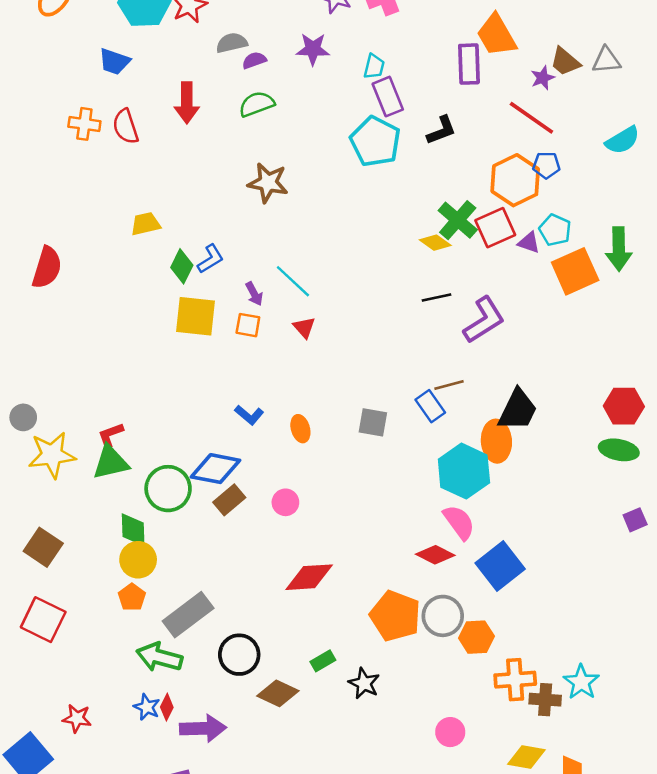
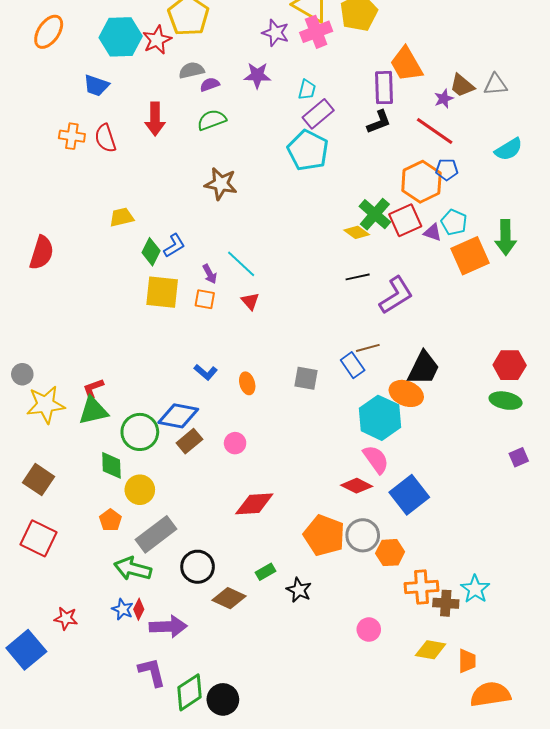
purple rectangle: (388, 97) -> (318, 114), turned 72
black L-shape: (441, 130) -> (379, 122), moved
orange ellipse: (496, 441) -> (406, 393), turned -64
yellow circle: (138, 560) -> (140, 490), moved

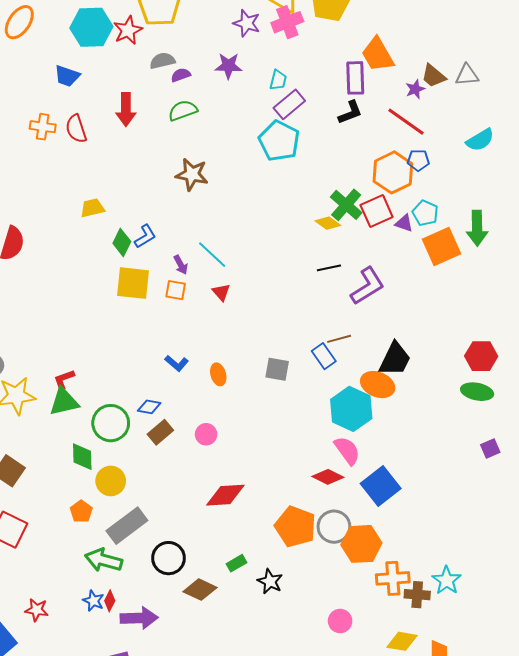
blue diamond: (178, 416) -> (149, 407), size x0.6
orange hexagon: (390, 553) -> (361, 544), size x1.4

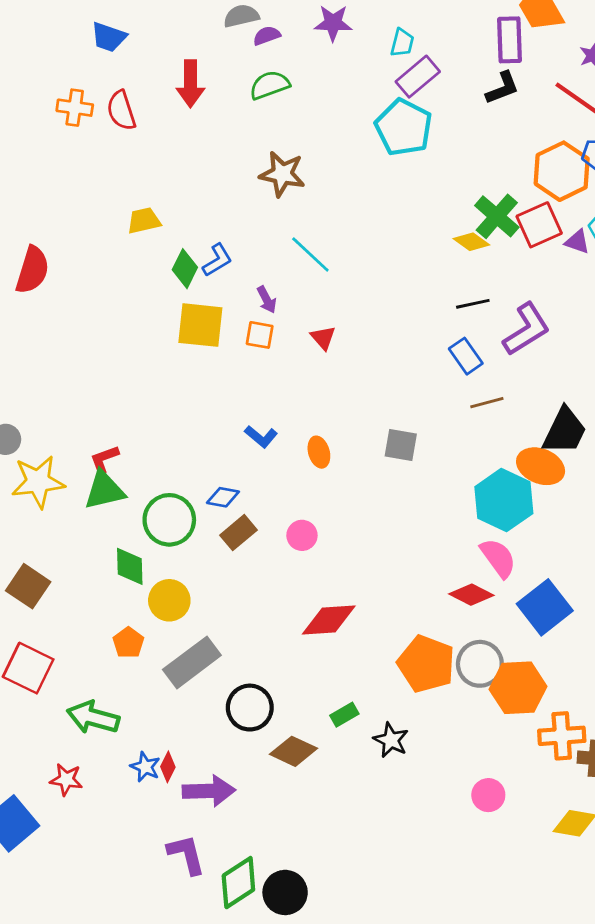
cyan line: (212, 255) -> (310, 254), moved
blue rectangle: (324, 356) -> (466, 356), moved
green arrow: (104, 560) -> (93, 717), moved

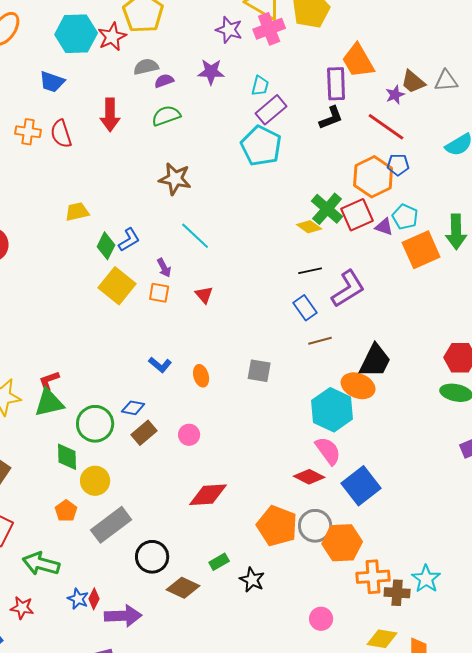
yellow square: (200, 325) -> (117, 286), turned 33

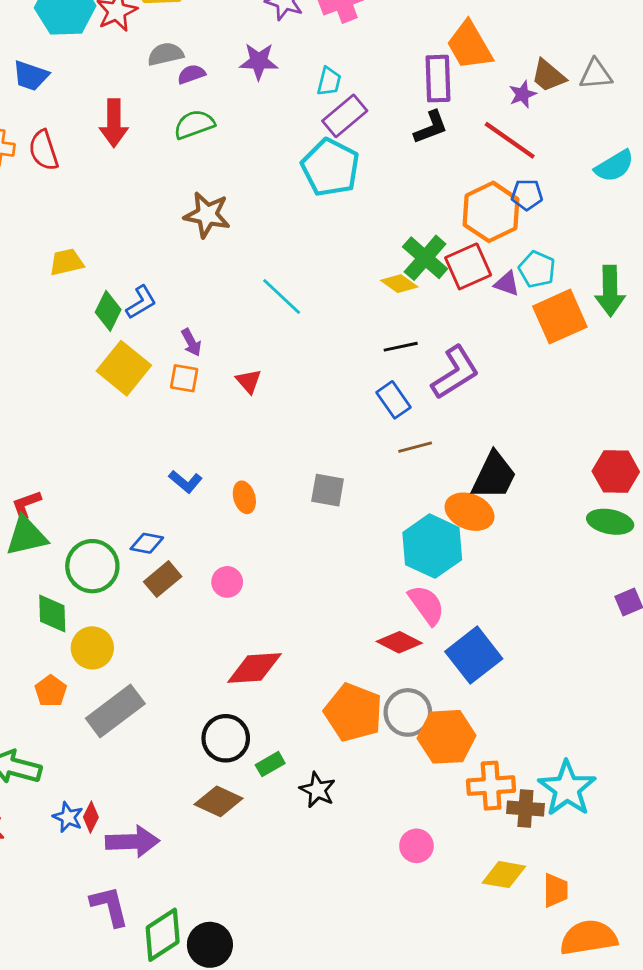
cyan line: (195, 236) -> (282, 297), moved
black circle: (152, 557) -> (226, 738), moved
cyan star: (426, 579) -> (567, 788), size x1.4

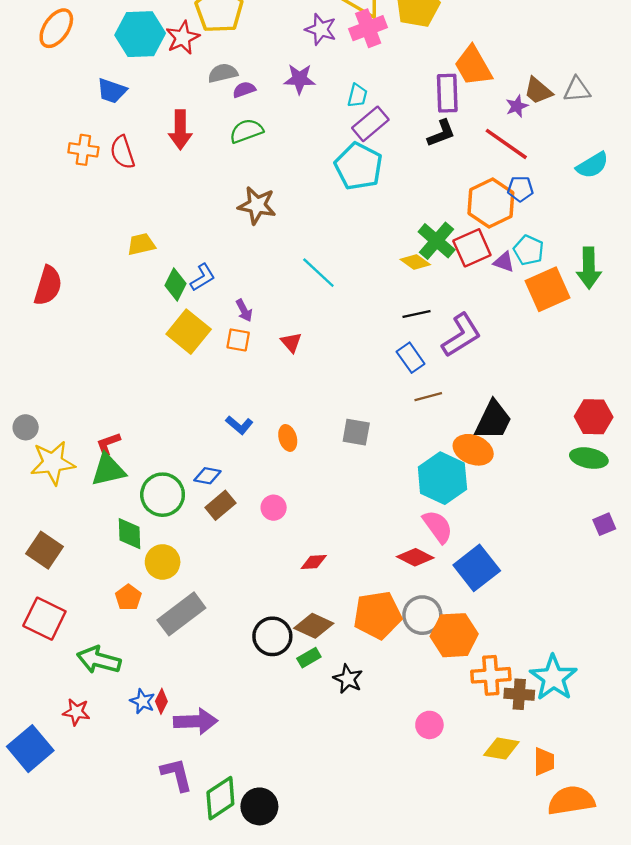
red diamond: (254, 668) -> (314, 562), moved, size x0.6
orange pentagon: (353, 712) -> (377, 615), turned -30
brown diamond: (219, 801) -> (314, 626), moved

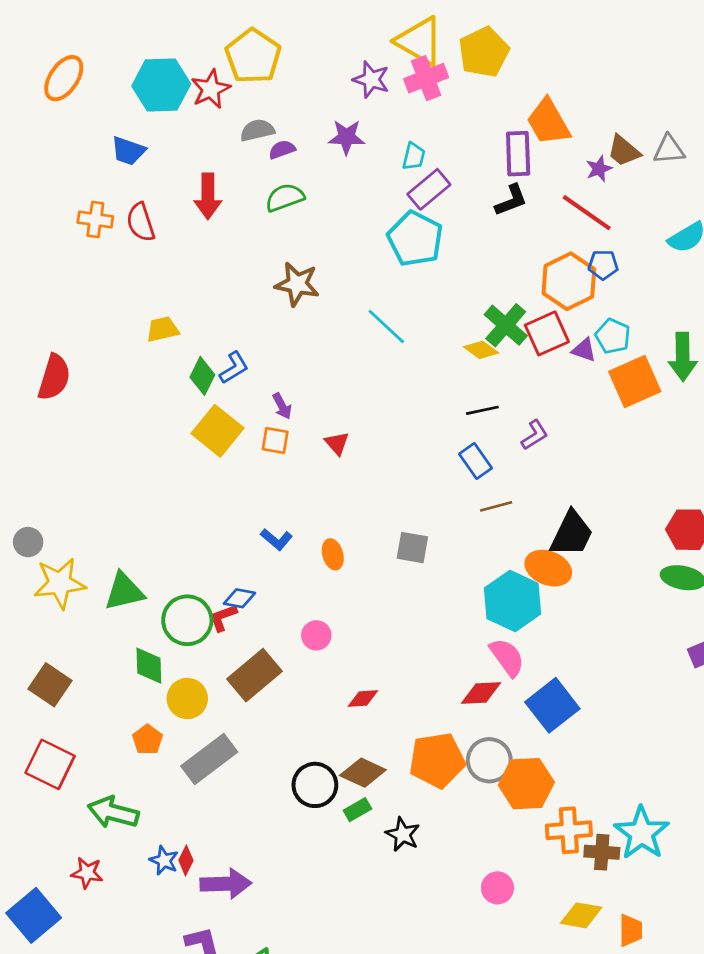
cyan line: (318, 273) -> (386, 327), moved
purple L-shape: (461, 335) -> (535, 435), size x0.6
red L-shape: (108, 444) -> (223, 618), moved
brown rectangle: (220, 505) -> (255, 675), moved, size x1.5
red diamond: (415, 557) -> (481, 693), turned -30

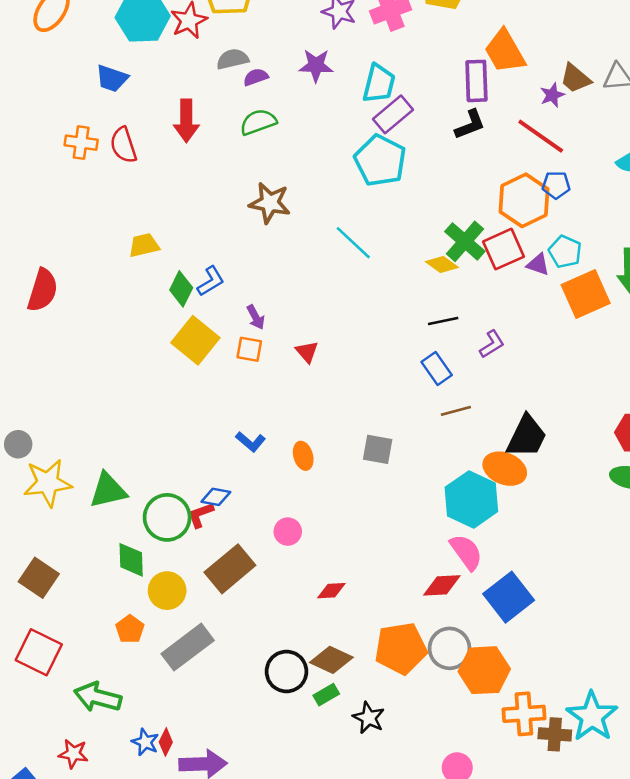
cyan trapezoid: (414, 156) -> (379, 83), size x1.5

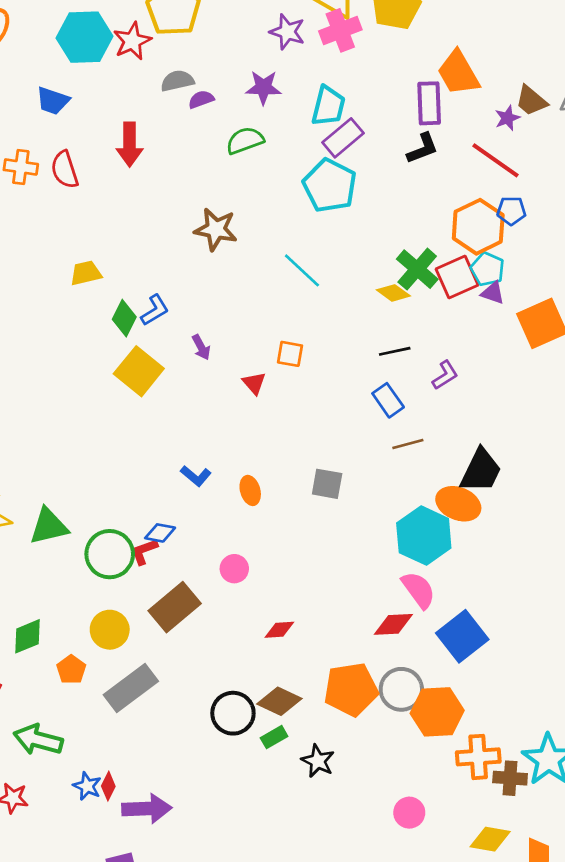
green semicircle: (258, 122) -> (245, 140), moved
cyan pentagon: (565, 252) -> (487, 269), moved
orange square: (249, 349) -> (290, 354), moved
green diamond: (131, 560) -> (27, 636), moved, turned 69

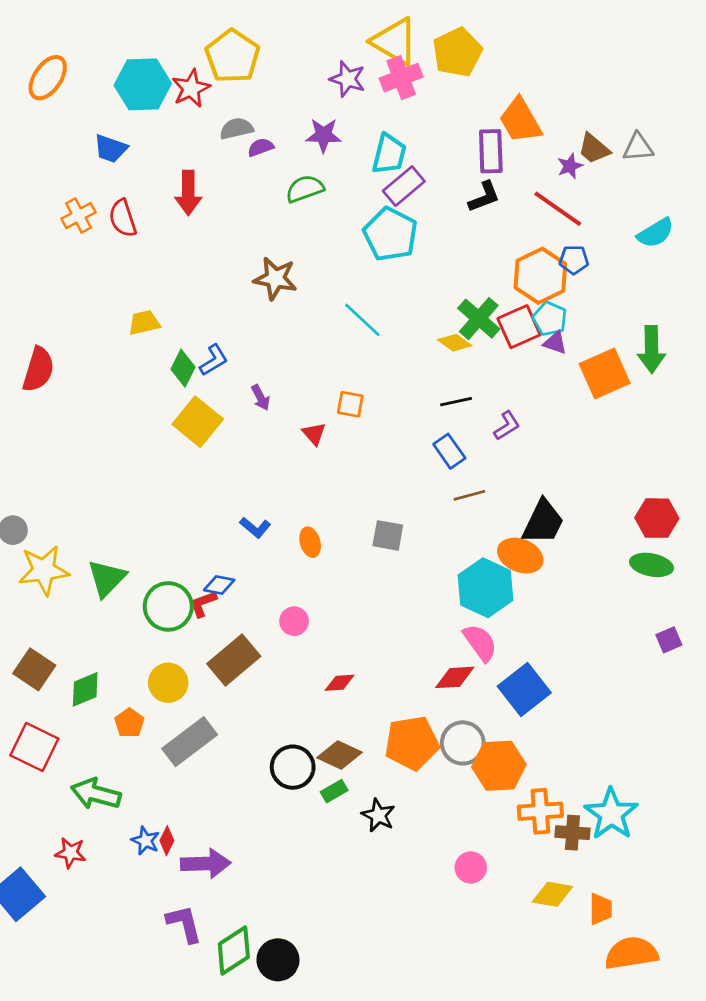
orange cross: (21, 167) -> (79, 216), turned -36
green triangle: (49, 526) -> (107, 578), turned -33

